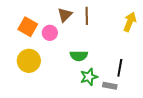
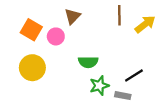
brown line: (87, 16) -> (119, 15), moved
yellow arrow: (130, 22) -> (145, 24), turned 30
black line: (120, 68) -> (134, 75), turned 48

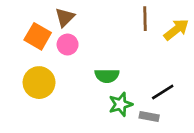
brown triangle: (73, 16) -> (65, 17), moved

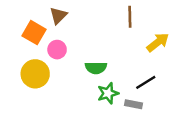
yellow arrow: (176, 30) -> (158, 42), moved
pink circle: (68, 45) -> (57, 50), moved

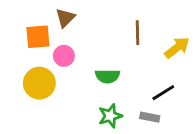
brown line: (130, 17) -> (137, 33), moved
orange square: (34, 33) -> (38, 37), turned -35
green star: (108, 93) -> (110, 116), moved

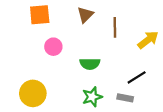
brown triangle: (65, 18) -> (85, 15), moved
orange square: (38, 37) -> (40, 15), moved
yellow circle: (39, 83) -> (33, 93), moved

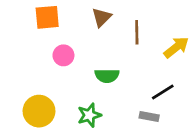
green star: (92, 97) -> (89, 115), moved

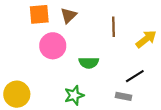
brown triangle: (102, 17) -> (68, 15), moved
pink circle: (63, 55) -> (53, 46), size x1.5
yellow circle: (39, 111) -> (17, 94), moved

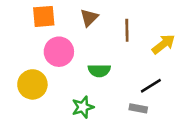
brown triangle: (68, 15) -> (89, 18), moved
yellow circle: (17, 94) -> (32, 84), moved

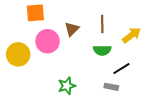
brown triangle: (89, 18) -> (72, 29), moved
green semicircle: (99, 71) -> (102, 50), moved
yellow circle: (32, 84) -> (18, 54), moved

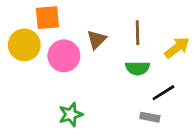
yellow circle: (18, 54) -> (24, 45), moved
green star: (67, 86) -> (71, 114), moved

